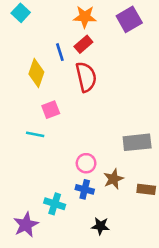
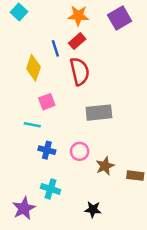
gray rectangle: (137, 142) -> (99, 113), moved
blue cross: (85, 189) -> (47, 150), moved

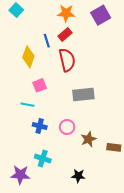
purple star: (24, 208) -> (20, 175), turned 30

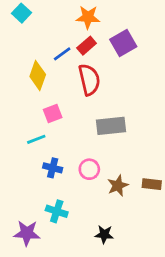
purple square: (101, 15) -> (123, 43), moved
blue line: (47, 41) -> (62, 54), turned 72
cyan line: (27, 105) -> (36, 139), turned -32
brown rectangle: (114, 147) -> (152, 184), moved

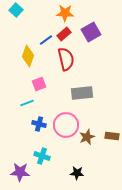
pink circle: (89, 169) -> (66, 125), size x1.6

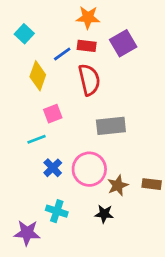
cyan square: (16, 10) -> (24, 34), moved
red rectangle: (64, 34) -> (87, 46), turned 48
blue cross: (39, 124) -> (53, 168), turned 32
black star: (77, 173) -> (104, 214), moved

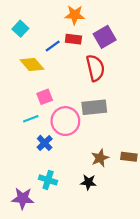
yellow diamond: (38, 76) -> (32, 64), turned -60
red semicircle: (89, 80) -> (95, 68), moved
pink circle: (89, 169) -> (65, 121), moved

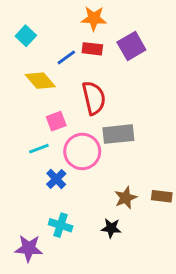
red semicircle: (95, 68) -> (94, 98), moved

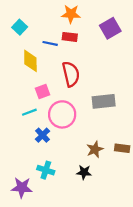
purple square: (131, 46) -> (110, 28), moved
blue line: (66, 57) -> (50, 43), turned 48
yellow diamond: (40, 81) -> (30, 61), turned 40
gray rectangle: (118, 134) -> (104, 101), moved

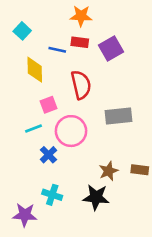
purple square: (110, 28) -> (111, 48), moved
black star: (84, 172) -> (96, 197), size x1.5

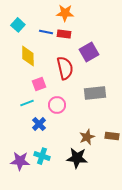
purple square: (111, 48) -> (89, 52), moved
blue line: (57, 50) -> (46, 32), moved
pink circle: (71, 131) -> (57, 105), size x0.7
purple star: (25, 215) -> (20, 161), moved

